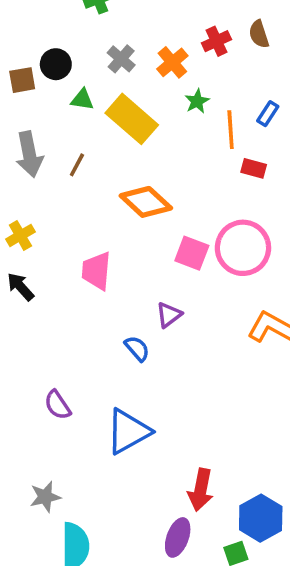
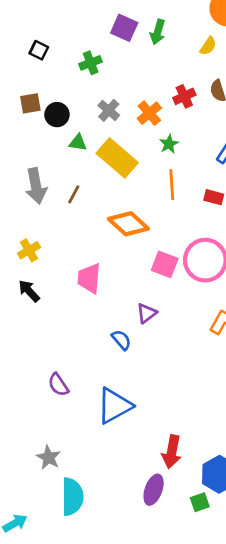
brown square: (22, 80) -> (30, 103), moved
orange line: (231, 130) -> (172, 185), moved
gray star: (45, 497) -> (49, 457), turned -30

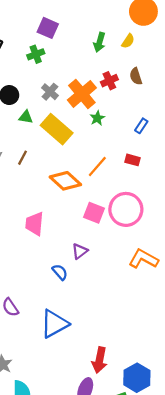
purple square: (124, 28) -> (48, 28), moved
green arrow: (158, 32) -> (99, 42), moved
orange cross: (149, 113) -> (82, 94), size x1.5
orange line: (172, 185) -> (97, 167), moved, turned 45

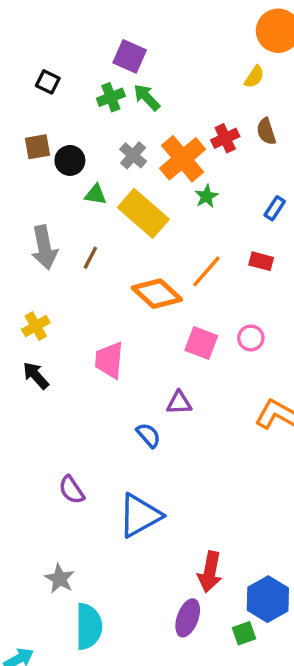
green arrow: (99, 42) -> (147, 97), moved, turned 120
pink circle: (126, 209) -> (251, 338), size x0.5
purple triangle: (80, 251) -> (179, 403), turned 35

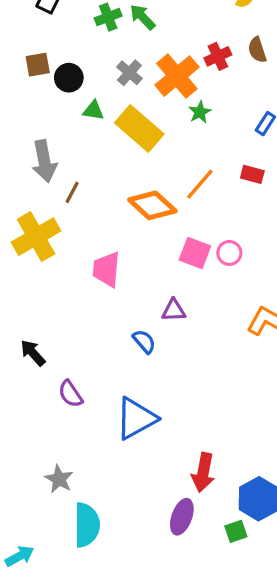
brown line: (90, 258) -> (72, 192), moved
yellow cross: (36, 326) -> (36, 237), size x1.8
pink circle: (251, 338) -> (229, 253), moved
black arrow: (36, 376) -> (33, 353), moved

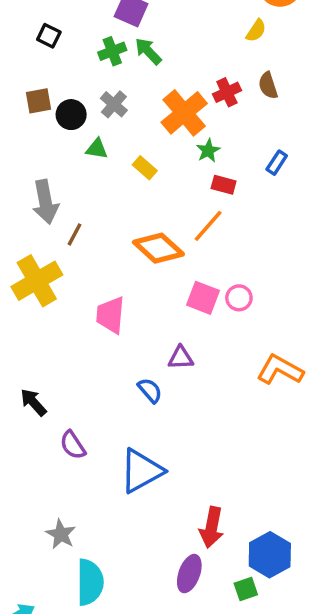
gray cross: (129, 73) -> (114, 104), moved
yellow rectangle: (139, 128) -> (145, 168), size x0.5
red rectangle: (252, 174) -> (224, 185), moved

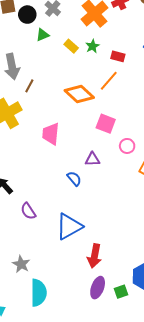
green triangle: (97, 149) -> (43, 35), turned -32
green star: (208, 151) -> (92, 46), moved
pink circle: (239, 298) -> (127, 146), moved
red arrow: (212, 527) -> (95, 256), moved
green square: (246, 589) -> (121, 292), moved

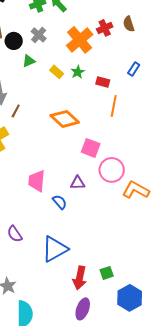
orange line: (109, 81) -> (114, 106), moved, turned -30
pink trapezoid: (51, 134) -> (37, 181), moved
pink circle: (127, 146) -> (112, 170), size x1.6
green square: (121, 292) -> (107, 273), moved

